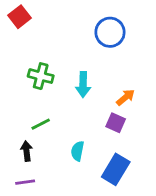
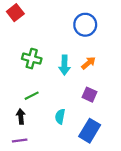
orange arrow: (126, 97) -> (88, 63), moved

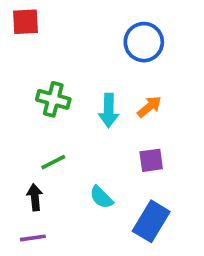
red square: (15, 13) -> (26, 22), turned 35
purple square: (90, 95) -> (151, 160), turned -32
cyan semicircle: (60, 116) -> (101, 197), turned -56

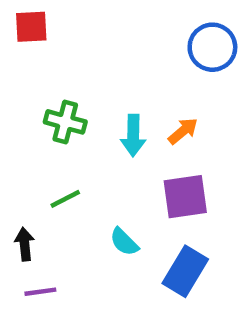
blue circle: (144, 42) -> (212, 47), moved
purple square: (151, 160) -> (185, 197), size x1.5
black arrow: (35, 197) -> (25, 244), moved

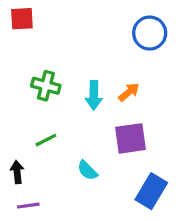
blue rectangle: (185, 271) -> (151, 191), moved

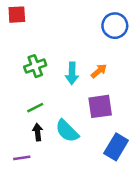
green cross: (46, 86) -> (35, 66), turned -35
cyan semicircle: (87, 170) -> (67, 131), size x1.5
black arrow: (17, 172) -> (38, 132), moved

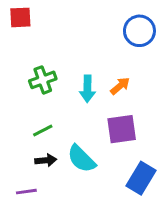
black arrow: (38, 132) -> (46, 160), turned 91

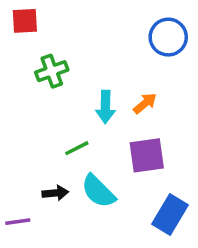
green cross: (43, 80) -> (52, 71), moved
green line: (43, 131) -> (77, 148), moved
purple line: (26, 192) -> (18, 222), moved

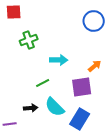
orange arrow: (145, 103) -> (95, 66), moved
cyan arrow: (105, 107) -> (59, 60), turned -90
blue rectangle: (170, 215) -> (80, 119), moved

